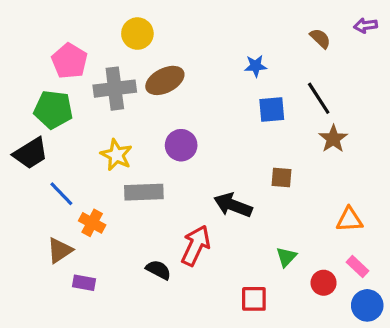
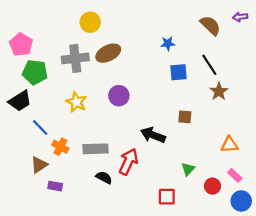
brown semicircle: (320, 38) -> (210, 25), size x1.5
pink pentagon: (69, 61) -> (21, 45), moved
gray rectangle: (144, 192) -> (95, 149), moved

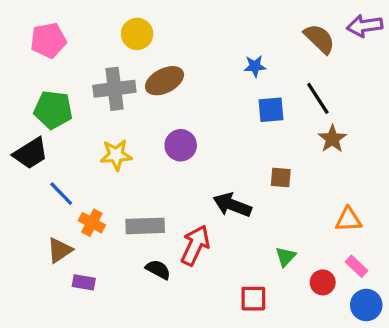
purple arrow: (240, 17) -> (365, 26), size x1.5
pink pentagon: (21, 45) -> (48, 40), moved, turned 30
yellow star: (76, 102) -> (116, 155), turned -30

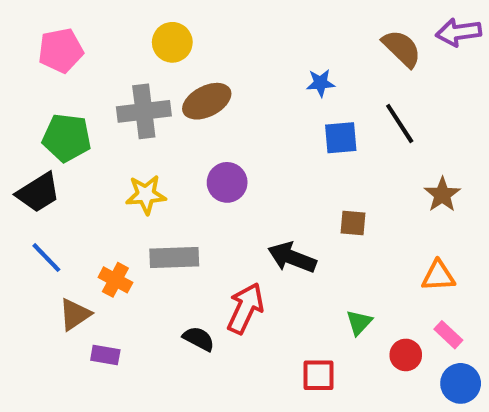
brown star: (332, 139) -> (442, 195), moved
blue line: (61, 194) -> (46, 258), moved
gray rectangle: (145, 226) -> (174, 258), moved

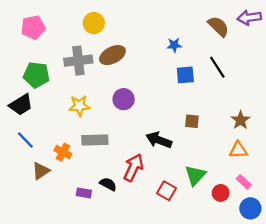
brown star: (442, 195) -> (240, 120), moved
green triangle: (359, 322) -> (195, 175), size x1.5
purple rectangle: (105, 355) -> (84, 193), moved
red square: (318, 375) -> (167, 191), moved, turned 30

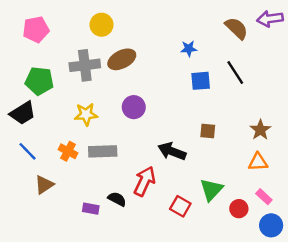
orange cross: (63, 152) -> (68, 151), moved

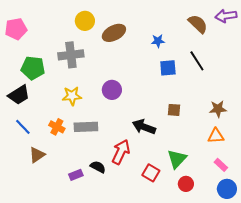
pink pentagon: (36, 29) -> (16, 29), moved
brown ellipse: (122, 59) -> (114, 33), moved
brown star: (260, 130) -> (218, 109), turned 30
purple rectangle: (91, 209) -> (76, 175), turned -32
red circle: (239, 209) -> (186, 184), moved

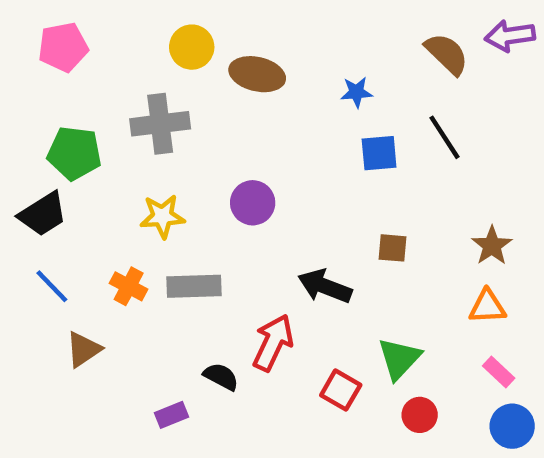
pink pentagon: (16, 29) -> (63, 47), moved
brown ellipse: (114, 33) -> (257, 74), turned 40
brown star: (218, 109) -> (492, 246), turned -30
purple rectangle: (76, 175) -> (171, 415), moved

